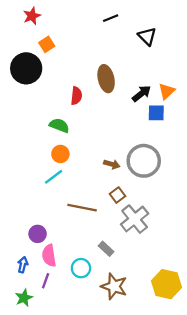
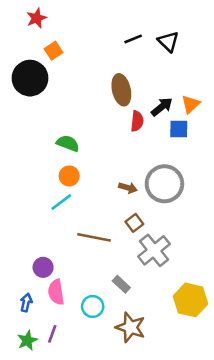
black line: (111, 18) -> (133, 39), moved
red semicircle: (76, 96) -> (137, 121), moved
purple line: (46, 281) -> (52, 334), moved
yellow hexagon: (167, 284) -> (191, 300), moved

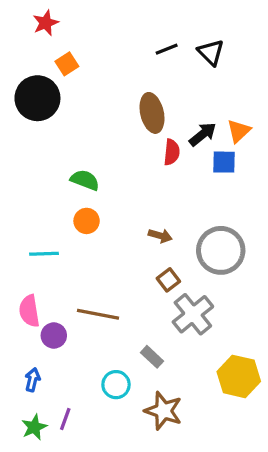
gray circle: (164, 184) -> (221, 250), moved
cyan line: (61, 202) -> (44, 254), moved, turned 35
brown line: (94, 237) -> (98, 314), moved
pink semicircle: (56, 292) -> (29, 311), moved

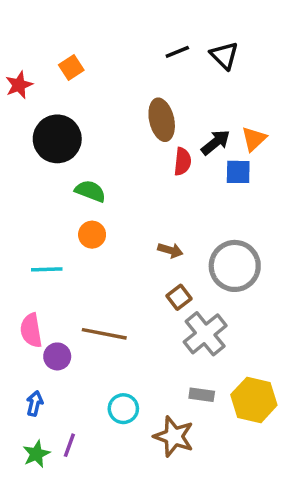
red star: (46, 23) -> (19, 85), moved
black circle: (37, 98) -> (57, 139), moved
gray rectangle: (152, 357) -> (202, 395), moved, turned -35

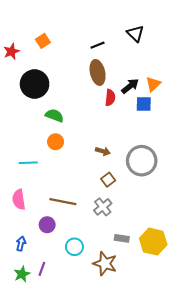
black line: (177, 52) -> (98, 45), moved
gray cross: (205, 334) -> (103, 207), moved, size x0.7
purple circle: (57, 356) -> (47, 225), moved

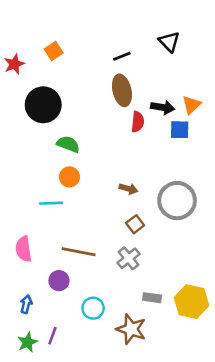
black arrow: (130, 86) -> (163, 107), turned 48
cyan line: (28, 163) -> (51, 203), moved

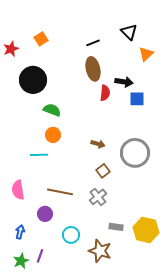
orange triangle: (191, 105) -> (146, 54), moved

